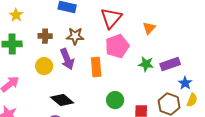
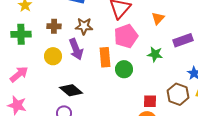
purple rectangle: (170, 64) -> (183, 40), moved
green circle: (115, 100) -> (124, 69), moved

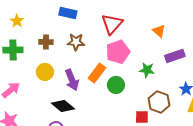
orange triangle: (158, 18) -> (159, 31), moved, turned -32
purple arrow: (76, 49) -> (72, 80), moved
orange rectangle: (105, 57) -> (97, 73), turned 42
brown hexagon: (178, 94) -> (159, 102), moved

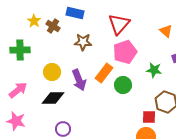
yellow star: (17, 21) -> (34, 21), moved
brown cross: (46, 42) -> (53, 26), moved, turned 32
black diamond: (63, 106) -> (53, 98), moved, turned -40

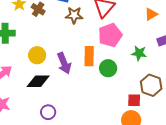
orange triangle: (166, 31) -> (151, 14), turned 48
brown star: (83, 42) -> (74, 15), moved
orange rectangle: (104, 73) -> (89, 56), turned -36

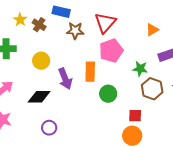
yellow circle: (37, 55) -> (41, 61), moved
green circle: (108, 68) -> (108, 94), moved
brown hexagon: (151, 85) -> (152, 89), moved

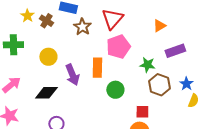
brown star: (75, 31) -> (82, 27), turned 30

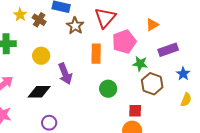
pink pentagon: (118, 47) -> (124, 42), moved
orange rectangle: (97, 68) -> (96, 54), moved
blue star: (186, 84) -> (183, 74), moved

